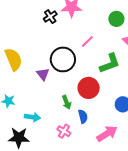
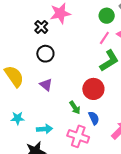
pink line: (87, 41) -> (104, 38), moved
black circle: (63, 59) -> (45, 54), moved, size x0.7
pink cross: (64, 131) -> (78, 136), size x1.5

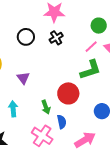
black cross: (41, 27) -> (56, 38), moved
black circle: (45, 54) -> (26, 37), moved
cyan arrow: (44, 129) -> (13, 109), moved, turned -105

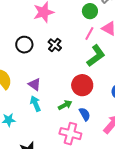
black cross: (56, 38) -> (55, 45), moved
green arrow: (46, 107) -> (65, 105), turned -80
cyan arrow: (13, 109) -> (35, 104), moved

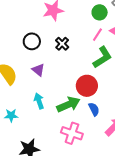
purple triangle: (35, 84) -> (38, 70), moved
green arrow: (65, 105) -> (68, 104), size x1.6
blue semicircle: (85, 114) -> (94, 109), moved

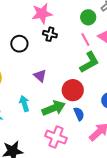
pink line: (97, 35) -> (85, 39), turned -64
black cross: (62, 44) -> (50, 34), moved, turned -32
purple triangle: (38, 70) -> (40, 76), moved

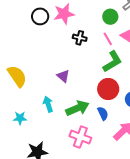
black cross: (50, 34) -> (80, 38), moved
black circle: (19, 44) -> (40, 16), moved
red circle: (73, 90) -> (108, 89), moved

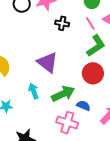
purple triangle: (63, 76) -> (47, 62), size x1.6
blue semicircle: (103, 113) -> (83, 106), moved, turned -40

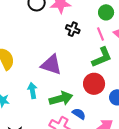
purple triangle: (47, 62) -> (51, 65), turned -30

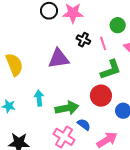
pink line: (101, 34) -> (103, 43), moved
purple triangle: (51, 65) -> (59, 58), moved, turned -30

